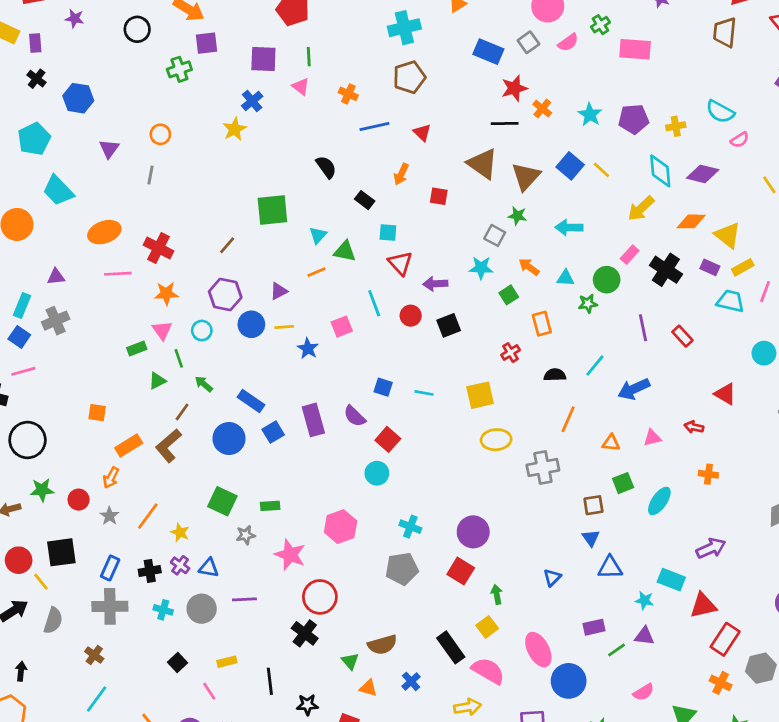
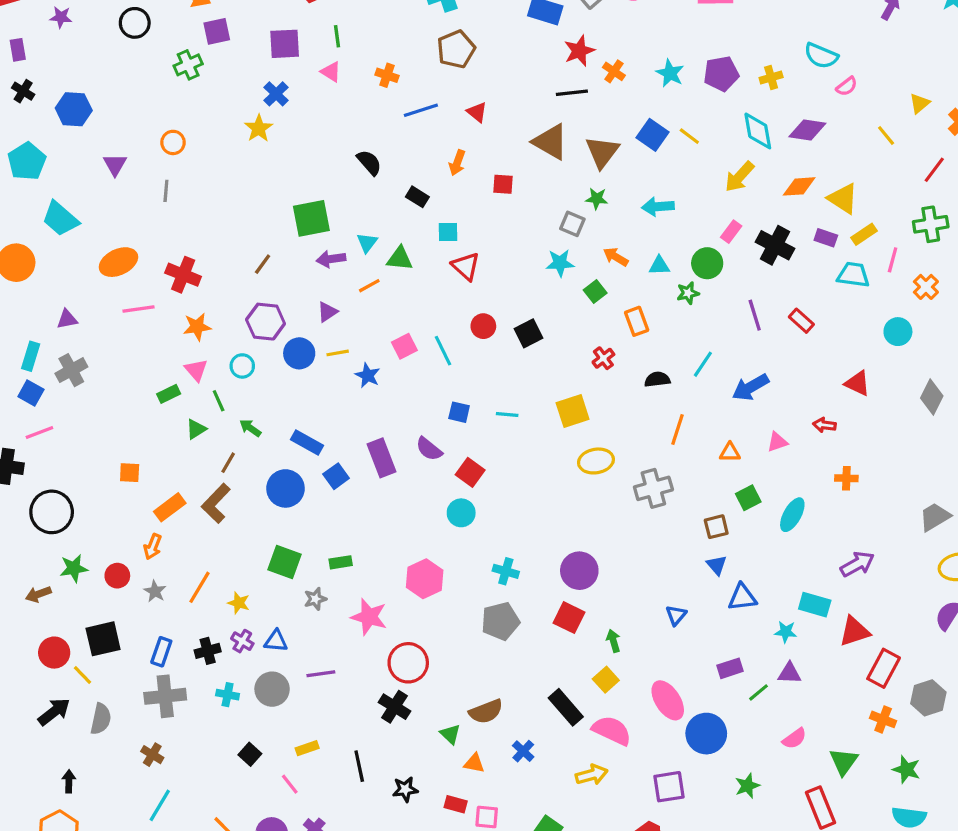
purple arrow: (435, 284) -> (331, 259), moved
cyan line: (374, 303) -> (443, 351), moved

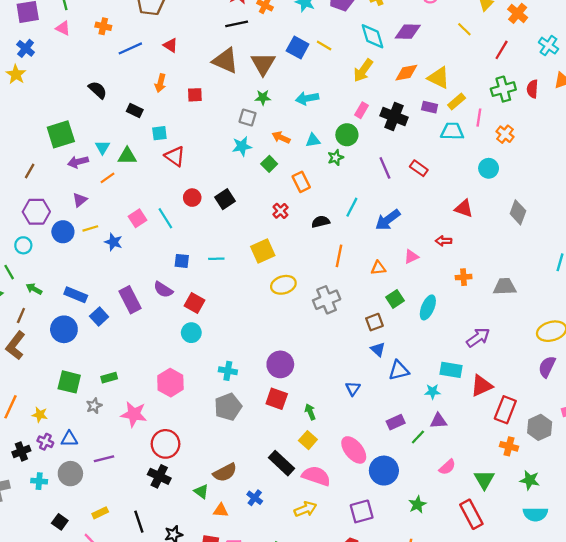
gray trapezoid: (935, 517) -> (505, 287), moved, turned 35

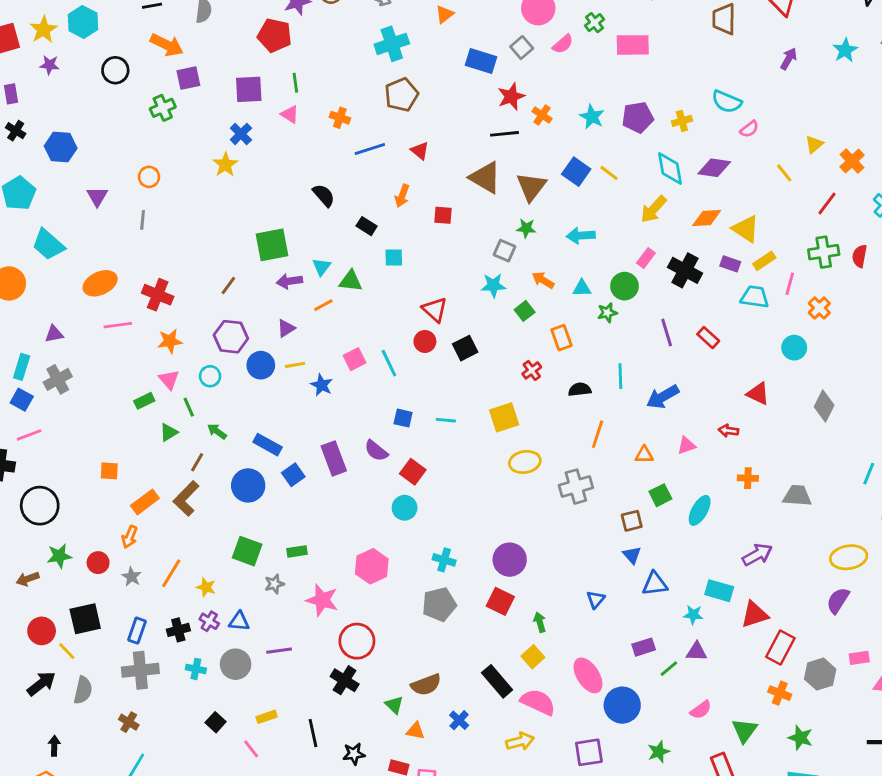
red triangle: (175, 156) -> (435, 310), moved
cyan line: (352, 207) -> (620, 376), turned -36

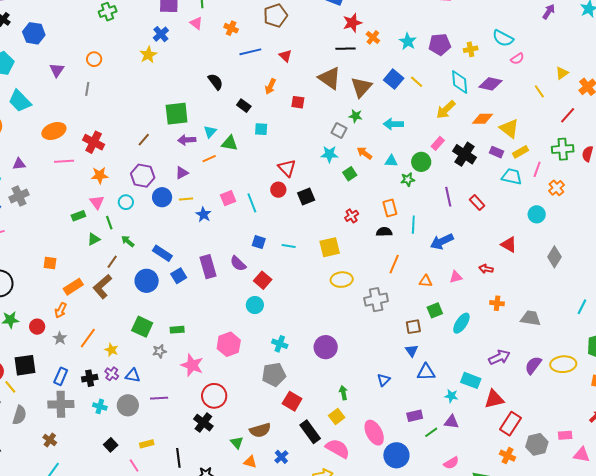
orange rectangle: (561, 338) -> (390, 208), moved
red square: (500, 601) -> (292, 401), moved
purple semicircle: (838, 601) -> (533, 365), moved

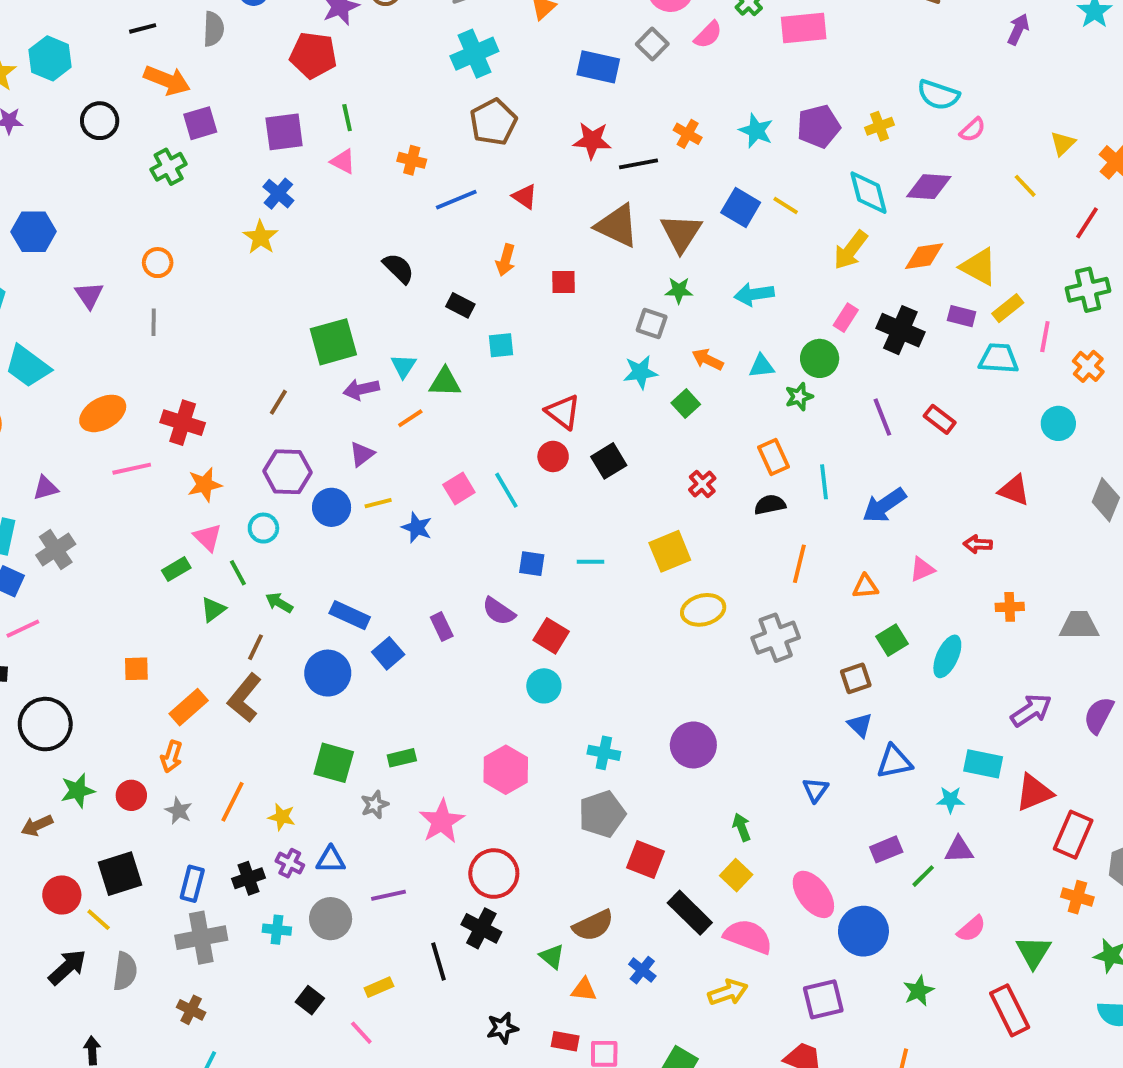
red star: (352, 23) -> (592, 140), moved, turned 30
purple rectangle: (208, 267) -> (442, 627), size x0.6
pink star: (192, 365) -> (442, 821), turned 30
black line: (178, 458) -> (439, 962), moved

